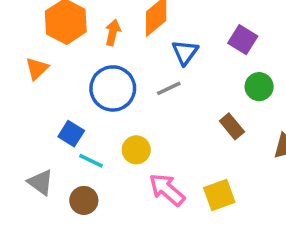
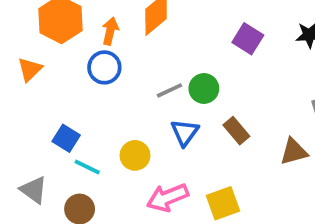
blue triangle: (185, 52) -> (185, 132), moved
green circle: (259, 87) -> (204, 88), moved
blue circle: (113, 88) -> (104, 67), moved, size x0.7
pink arrow: (167, 190) -> (168, 198), turned -63

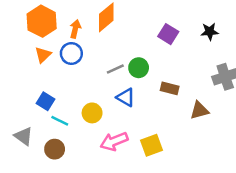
orange triangle: (30, 69) -> (43, 55), moved
brown rectangle: (236, 131) -> (170, 88), moved, turned -36
blue triangle: (185, 132) -> (126, 97), turned -36

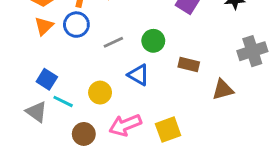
gray line: (115, 69) -> (113, 42), moved
gray triangle: (24, 136) -> (36, 112), moved
brown circle: (55, 149) -> (84, 134), moved

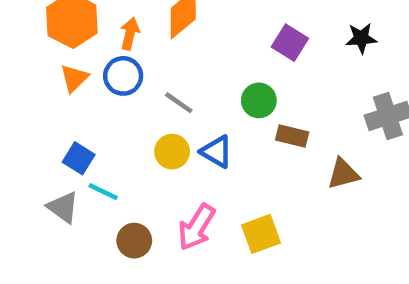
green circle: (153, 41) -> (259, 100), moved
gray line: (113, 42) -> (179, 103), turned 60
yellow circle: (100, 93) -> (172, 152), moved
pink arrow: (125, 125) -> (197, 227), turned -36

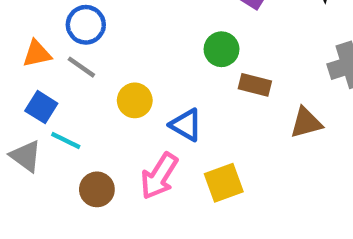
orange triangle: (74, 78) -> (37, 54), moved, turned 32
gray line: (179, 103) -> (81, 67), moved
blue triangle: (217, 152) -> (186, 125), moved

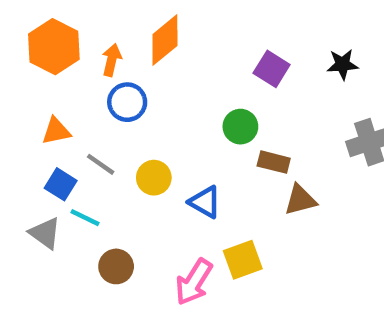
blue circle: (86, 25) -> (127, 102), moved
gray line: (81, 67) -> (101, 164), moved
brown triangle: (306, 123) -> (300, 200), moved
pink arrow: (159, 176) -> (194, 282), moved

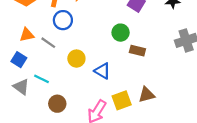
gray line: (101, 164) -> (48, 43), moved
blue square: (61, 184) -> (19, 60), moved
brown triangle: (300, 200) -> (147, 95), moved

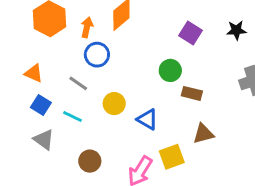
orange triangle: (27, 35) -> (34, 73), moved, turned 35
cyan line: (41, 79) -> (73, 116), moved
brown triangle: (147, 95) -> (203, 134), moved

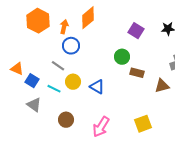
orange triangle: (34, 73) -> (17, 69), moved
yellow circle: (114, 104) -> (73, 82), moved
blue triangle: (147, 119) -> (97, 87), moved
brown triangle: (203, 134) -> (162, 86), moved
yellow square: (172, 157) -> (143, 124), moved

